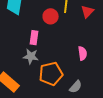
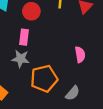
red circle: (51, 16) -> (31, 11), moved

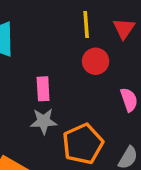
red circle: (31, 11) -> (96, 61), moved

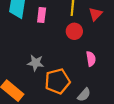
pink rectangle: (43, 89) -> (42, 15), moved

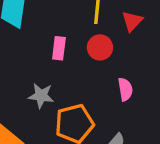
pink rectangle: (42, 15) -> (59, 48), moved

